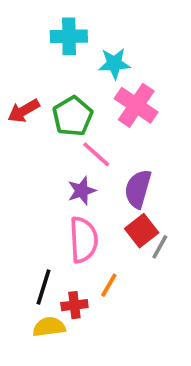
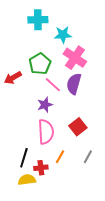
red arrow: (24, 111) -> (13, 78), moved
purple semicircle: (138, 189) -> (74, 84), moved
gray line: (160, 247) -> (88, 157), moved

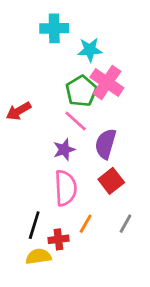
green pentagon: (40, 64) -> (81, 91), moved
purple semicircle: (74, 84) -> (105, 144), moved

